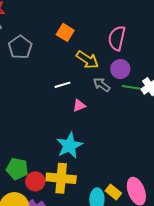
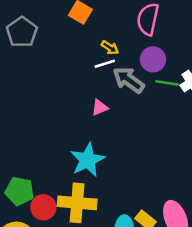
yellow arrow: (87, 60) -> (110, 48), size x0.6
white line: (62, 85) -> (105, 64), moved
gray arrow: (102, 85) -> (129, 80), size x1.4

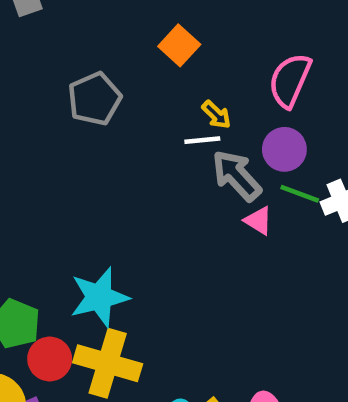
gray pentagon: (22, 32) -> (95, 99), moved
pink triangle: (100, 108) -> (258, 221), moved, turned 42
cyan star: (87, 160) -> (99, 297), moved

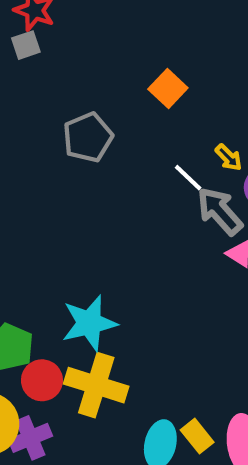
yellow arrow: (216, 115) -> (229, 157), moved
white line: (202, 140) -> (188, 178), turned 48

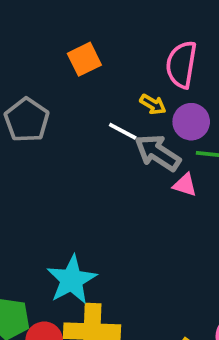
orange square: (168, 89) -> (84, 59), turned 36

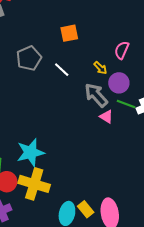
pink semicircle: (181, 65) -> (122, 50), size x0.7
white line: (123, 131) -> (62, 70), moved

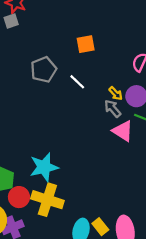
yellow arrow: (100, 68) -> (116, 93), moved
gray arrow: (96, 95) -> (113, 109), size x0.7
pink triangle: (106, 117) -> (123, 131), size x1.5

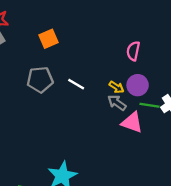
orange square: (86, 44) -> (48, 39), moved
gray pentagon: (43, 70) -> (40, 80), turned 30

